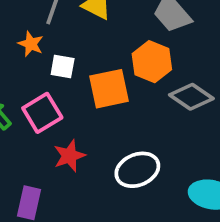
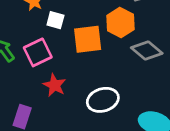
red star: (69, 156) -> (54, 85), turned -30

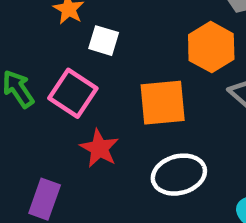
orange square: (88, 39) -> (163, 103), moved
pink square: (38, 52) -> (73, 93), turned -32

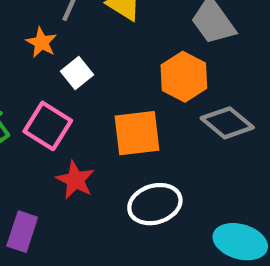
white square: (104, 41) -> (77, 73), turned 36

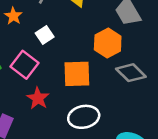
orange star: (41, 43) -> (13, 16), moved

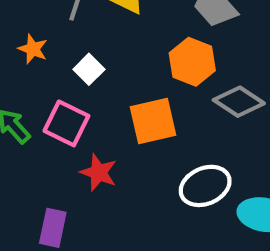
white ellipse: (84, 117) -> (205, 186), moved

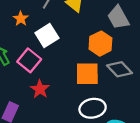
white square: (89, 69) -> (47, 35), size x1.5
orange square: (153, 121) -> (87, 74), moved

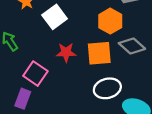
pink square: (29, 60) -> (35, 74), moved
red star: (40, 89) -> (66, 52), moved, turned -30

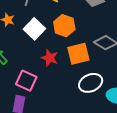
orange hexagon: (110, 21) -> (64, 26), moved
red star: (66, 52) -> (50, 58), turned 30

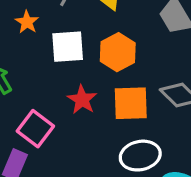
white square: (34, 29) -> (68, 47), turned 30

